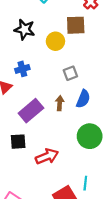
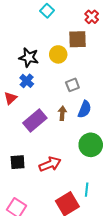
black star: (25, 29) -> (29, 57), moved
blue cross: (22, 69) -> (27, 81), turned -32
black square: (18, 142) -> (18, 162), moved

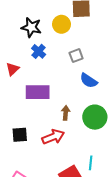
blue cross: (27, 81) -> (39, 51), moved
blue semicircle: (85, 109) -> (89, 81), turned 102
brown arrow: (62, 113) -> (66, 113), moved
purple rectangle: (35, 120) -> (38, 92), turned 40

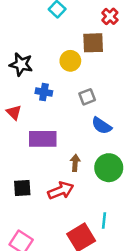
black star: (31, 27) -> (21, 64), moved
blue cross: (39, 51) -> (44, 92), turned -32
red triangle: (13, 69) -> (14, 112), turned -32

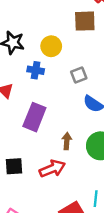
yellow circle: (70, 61) -> (51, 46), moved
purple rectangle: (43, 139) -> (34, 117), turned -68

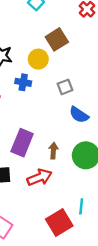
brown square: (85, 21) -> (57, 39), moved, turned -30
purple rectangle: (34, 117) -> (22, 143), moved

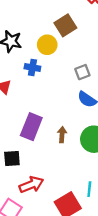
gray square: (65, 87) -> (82, 72), moved
red arrow: (39, 177) -> (31, 185), moved

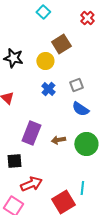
blue cross: (32, 68) -> (48, 89), moved, turned 32
brown arrow: (62, 135) -> (58, 140), turned -104

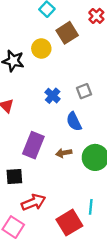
brown square: (61, 44) -> (67, 33), moved
yellow circle: (45, 61) -> (41, 49), moved
blue semicircle: (80, 109) -> (74, 122), moved, turned 30

